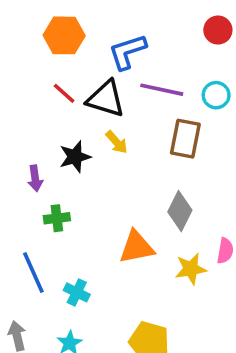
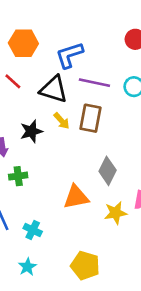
red line: (64, 93) -> (13, 81), moved
brown rectangle: (185, 139) -> (91, 118), moved

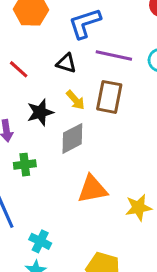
red line: (13, 81) -> (19, 69), moved
black triangle: (54, 89) -> (66, 63), size x0.6
gray diamond: (108, 171) -> (72, 138), moved, turned 36
cyan cross: (33, 230) -> (40, 241), moved

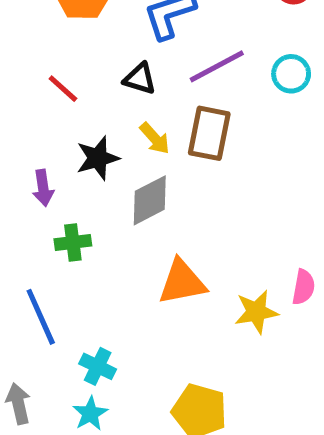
purple line: (114, 56) -> (217, 66), turned -40

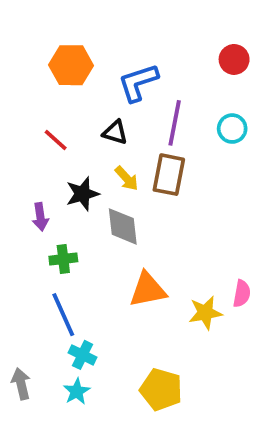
purple line: (217, 66) -> (175, 123), turned -51
gray diamond: (150, 200) -> (123, 226), turned -69
blue line: (41, 317) -> (63, 315), moved

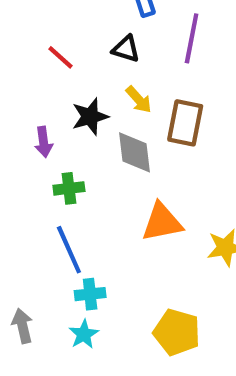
brown rectangle: (169, 175) -> (185, 123), moved
cyan cross: (82, 355) -> (90, 294), turned -32

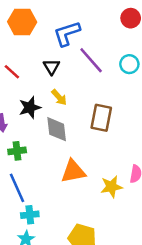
purple line: (192, 38) -> (91, 60), turned -52
black triangle: (126, 49) -> (51, 67), turned 42
brown rectangle: (185, 123) -> (101, 118), moved

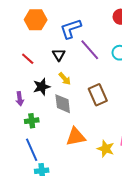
brown rectangle: (101, 118) -> (98, 95), turned -35
yellow star: (111, 187) -> (106, 149), turned 30

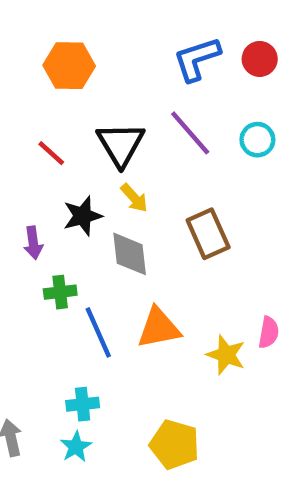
blue L-shape: (71, 29) -> (197, 59), moved
black triangle: (59, 55) -> (121, 144), size x1.6
blue line: (32, 150) -> (98, 332), moved

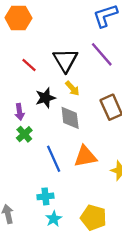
orange hexagon: (69, 66) -> (18, 18), moved
green cross: (60, 292) -> (24, 134), moved, turned -35
cyan star: (76, 447) -> (54, 219), moved

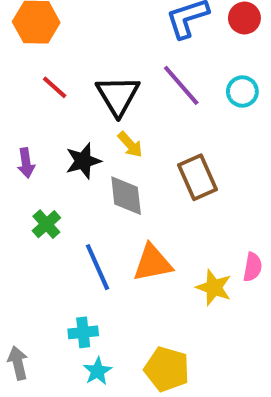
red line: (29, 65) -> (55, 87), moved
purple arrow: (20, 112) -> (26, 163), moved

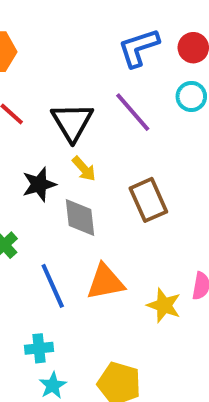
cyan circle: (242, 92) -> (191, 96), moved

